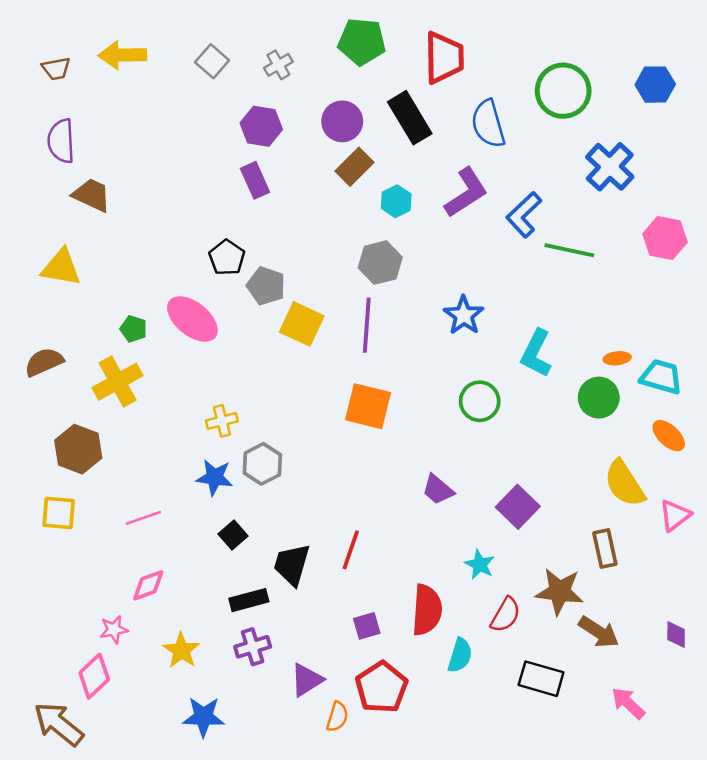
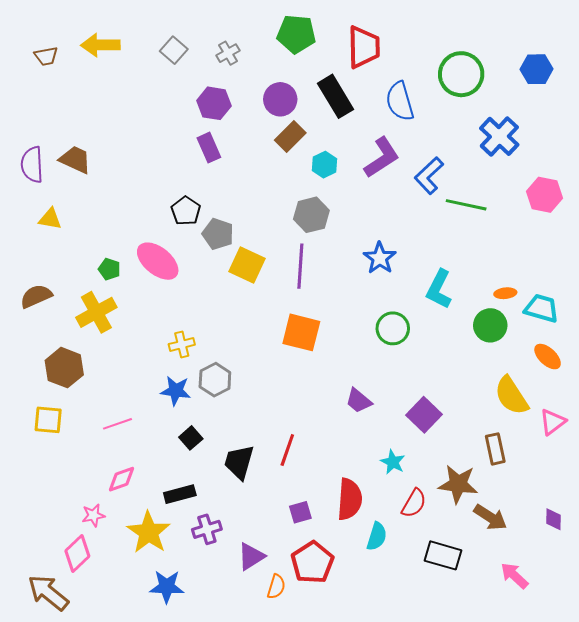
purple semicircle: (61, 141) -> (32, 165), moved
yellow triangle: (61, 267) -> (50, 219), size x0.7
black rectangle: (249, 600) -> (180, 494), moved
yellow star: (181, 650) -> (149, 532), size x1.4

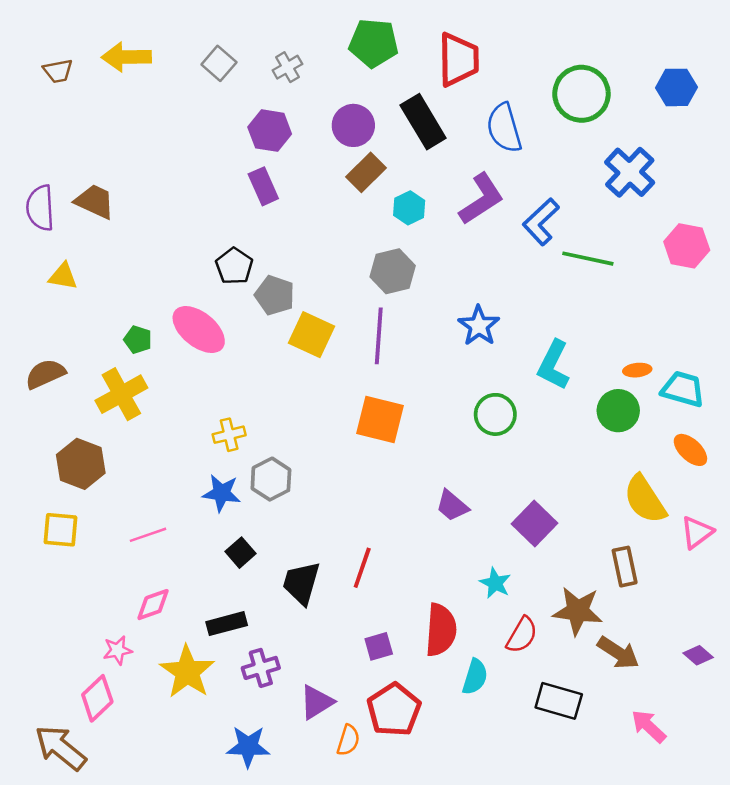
purple diamond: (554, 519) -> (698, 655), turned -50
blue star: (167, 587) -> (248, 747), moved

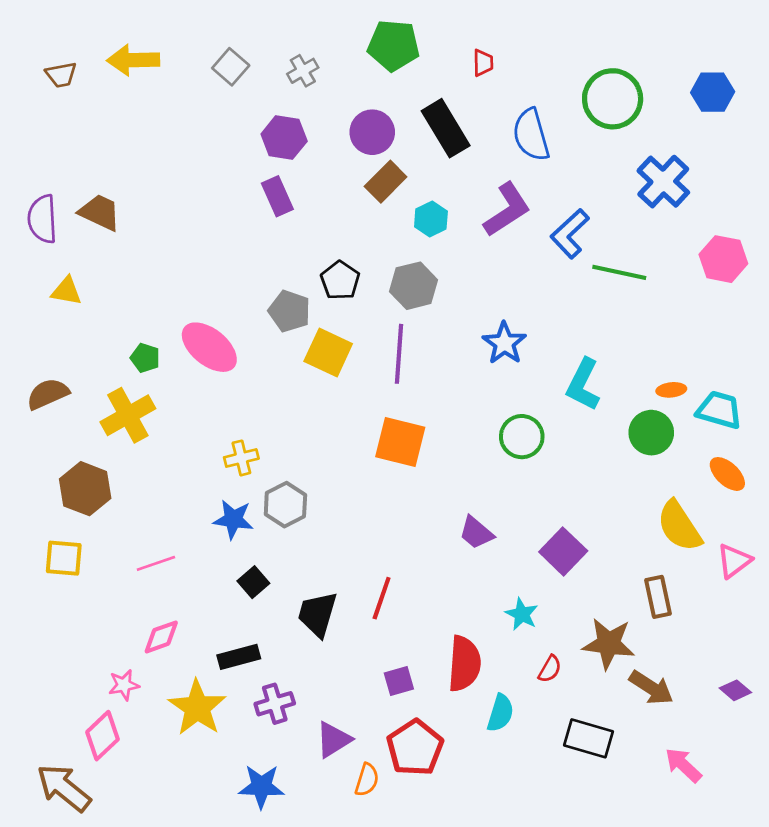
red trapezoid: (459, 60) -> (483, 63), size x0.5
black pentagon: (234, 266) -> (340, 280), moved
red semicircle: (522, 635) -> (550, 669), size x0.7

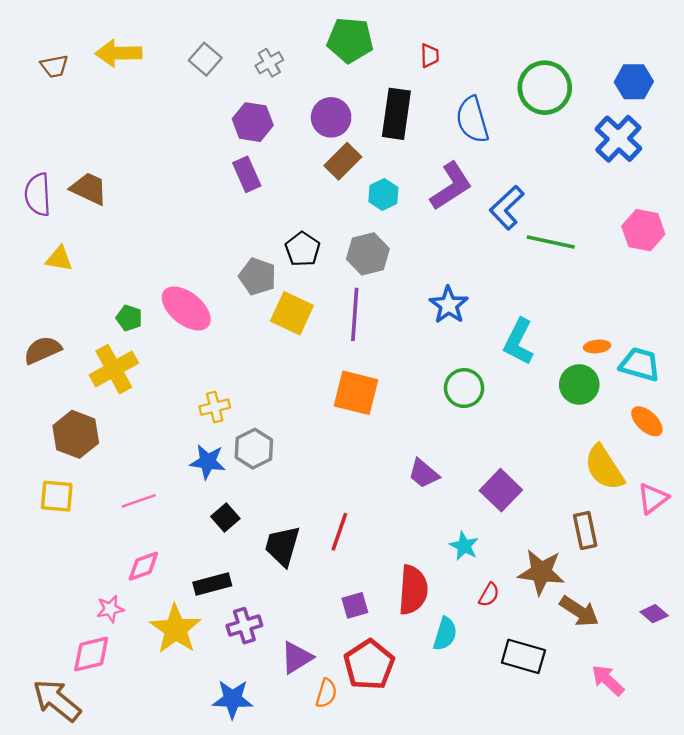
black rectangle: (446, 128) -> (396, 114), turned 39
blue cross: (663, 182) -> (618, 139), moved
pink diamond: (102, 736) -> (91, 654), turned 30

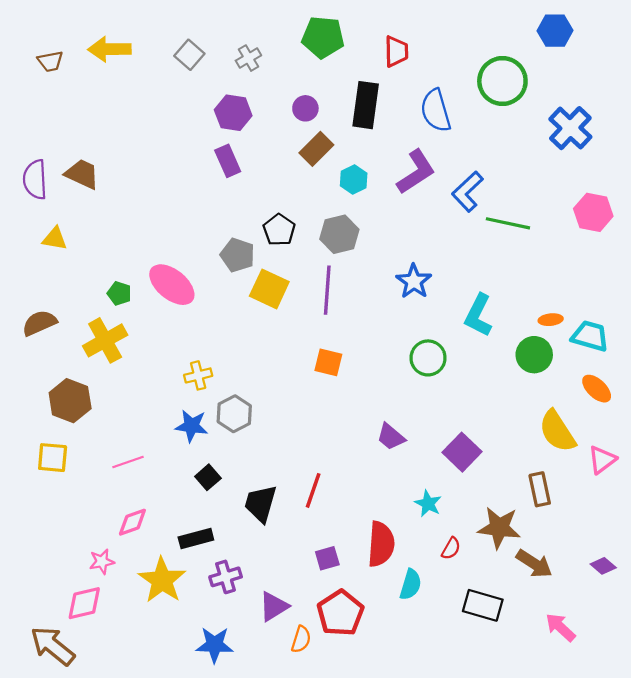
red trapezoid: (430, 56) -> (396, 51), size x1.4
blue hexagon: (634, 82) -> (555, 31), moved
purple circle: (331, 117) -> (305, 108), size x0.7
orange square: (356, 393) -> (328, 362), size x0.7

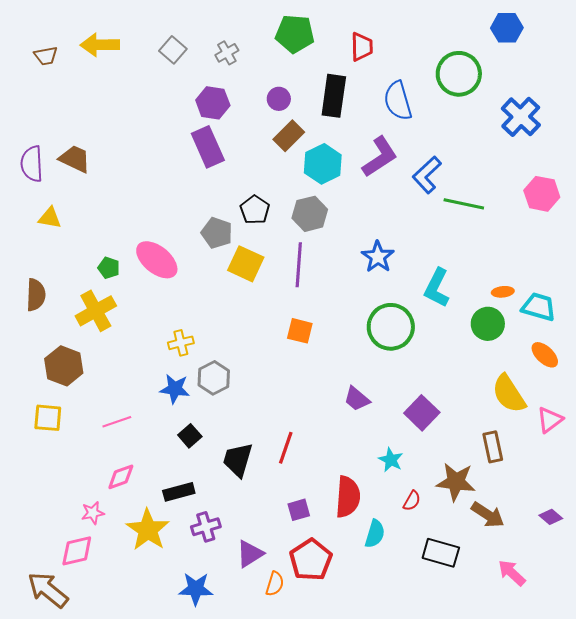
purple rectangle: (228, 161) -> (208, 147), size x1.4
cyan hexagon: (354, 180) -> (323, 164), size x1.5
brown semicircle: (39, 323) -> (36, 295), turned 116
green circle: (428, 358) -> (391, 327), size x1.4

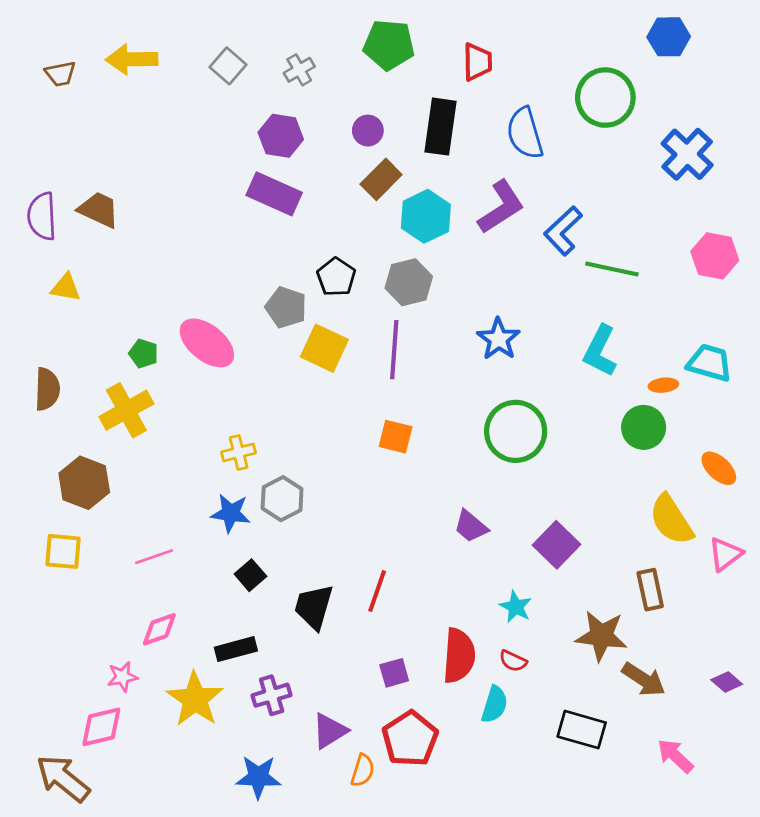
purple rectangle: (208, 147) -> (274, 194), turned -42
cyan L-shape: (437, 288) -> (600, 351), moved
cyan trapezoid: (539, 307) -> (710, 363), moved
red semicircle: (412, 501) -> (513, 661), moved, turned 85

